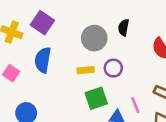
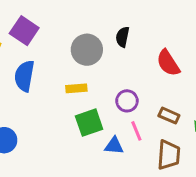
purple circle: (113, 68) -> (127, 101), moved

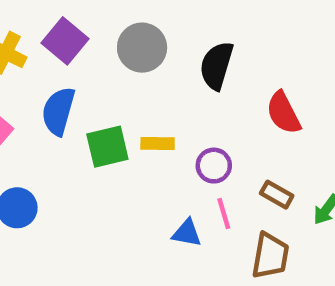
black semicircle: (122, 37) -> (217, 66), size x1.5
gray circle: (87, 50) -> (142, 48), moved
yellow rectangle: (76, 88) -> (158, 143), moved
green square: (89, 123) -> (107, 147), moved

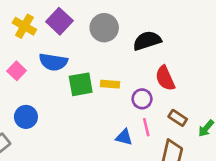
black semicircle: (217, 66) -> (147, 41), turned 52
blue semicircle: (58, 111) -> (53, 62), turned -100
red semicircle: (283, 113) -> (165, 78), moved

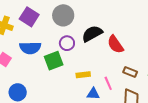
black semicircle: (147, 41) -> (92, 34), moved
yellow rectangle: (110, 84) -> (83, 75), moved
purple circle: (142, 99) -> (67, 43), moved

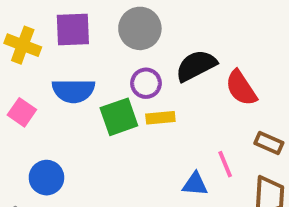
purple square: (29, 17) -> (73, 30), turned -36
yellow rectangle: (83, 75) -> (160, 118), moved

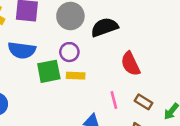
black semicircle: (196, 66) -> (104, 27), moved
pink line: (225, 164) -> (114, 100), moved

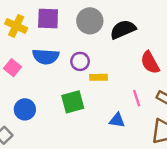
purple circle: (69, 52) -> (80, 61), moved
green square: (49, 71) -> (73, 102), moved

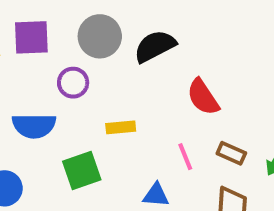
blue semicircle: (46, 57) -> (34, 126), moved
purple circle: (80, 61) -> (73, 83), moved

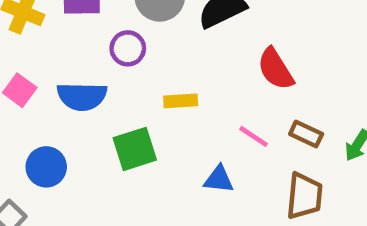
pink line: (185, 157) -> (253, 136), turned -36

